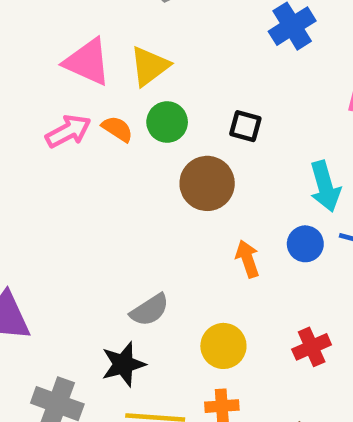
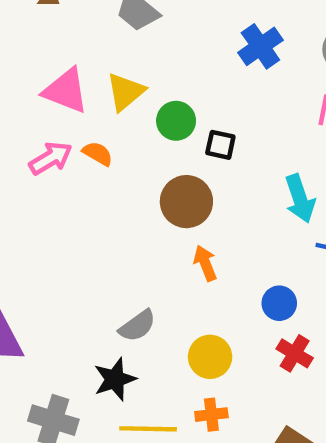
green circle: (167, 122) -> (176, 121), moved
blue circle: (305, 244) -> (279, 303), moved
orange arrow: (247, 259) -> (205, 263), moved
red cross: (312, 347) -> (295, 353), turned -32

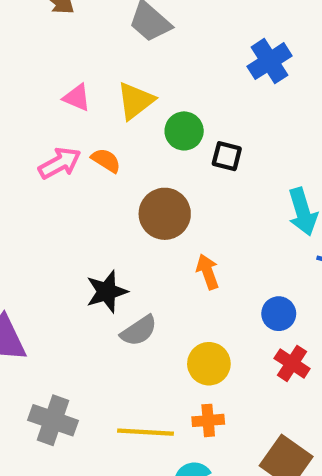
pink triangle: (66, 91) -> (77, 98), size x0.6
brown circle: (186, 202) -> (165, 214), moved
black star: (115, 379) -> (107, 292), moved

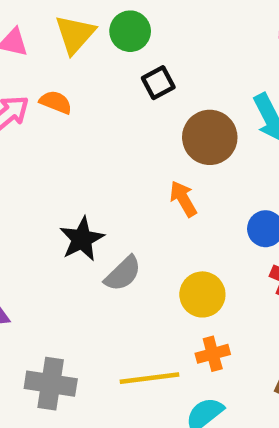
green circle: (184, 131) -> (130, 31), moved
black square: (227, 156) -> (158, 83), moved, turned -32
brown circle: (165, 214) -> (210, 137), moved

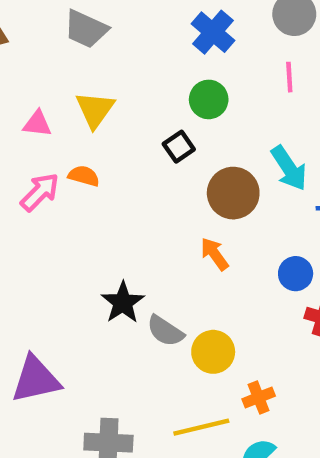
green circle: (130, 31) -> (209, 99), moved
gray semicircle: (123, 274) -> (165, 331), turned 84
yellow circle: (202, 294) -> (213, 352), moved

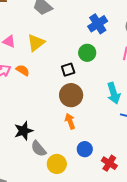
brown circle: (233, 193) -> (71, 95), moved
blue circle: (296, 274) -> (85, 149), moved

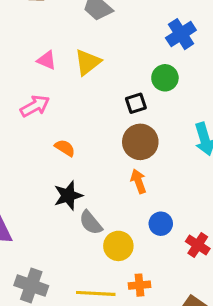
orange semicircle: (23, 70) -> (65, 148), moved

